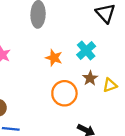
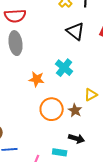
brown star: (90, 78) -> (75, 110), moved

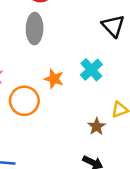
orange circle: (52, 109) -> (24, 101), moved

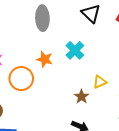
gray ellipse: (35, 29) -> (42, 18), moved

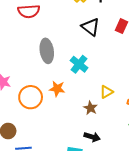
gray ellipse: (42, 18) -> (47, 51), moved
orange star: (45, 59) -> (57, 89), moved

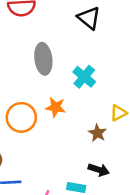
black triangle: (91, 27) -> (89, 18), moved

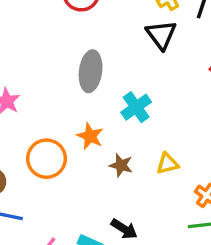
orange circle: (21, 117) -> (47, 159), moved
brown star: (97, 133) -> (121, 165), moved, turned -30

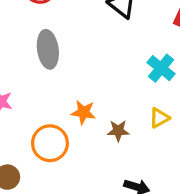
gray ellipse: (91, 71) -> (48, 49), moved
cyan cross: (136, 107) -> (161, 68), moved

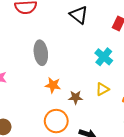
gray ellipse: (48, 49) -> (41, 53), moved
orange circle: (50, 143) -> (56, 121), moved

